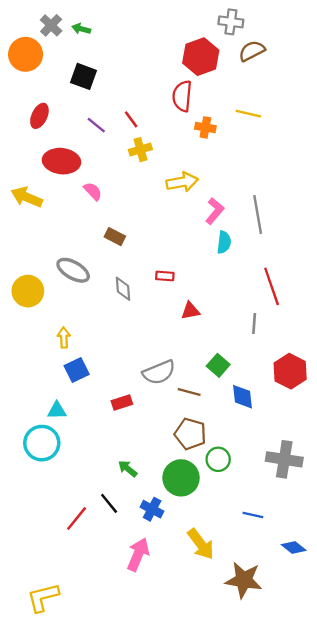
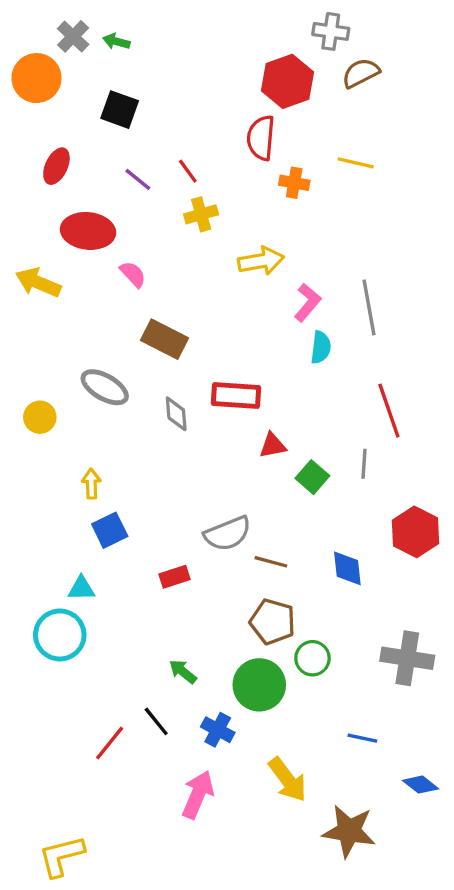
brown rectangle: (115, 237) -> (165, 339), size x1.5
red rectangle: (165, 276) -> (236, 396), size x1.8
yellow circle: (28, 291) -> (40, 417), size x0.7
green square: (218, 365) -> (312, 477), moved

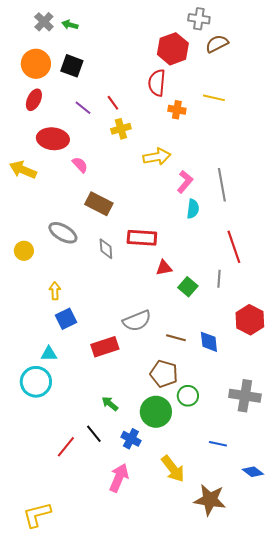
orange circle: (36, 78) -> (36, 64), moved
brown line: (271, 562) -> (176, 338), moved
red rectangle: (174, 577) -> (105, 347), size x1.5

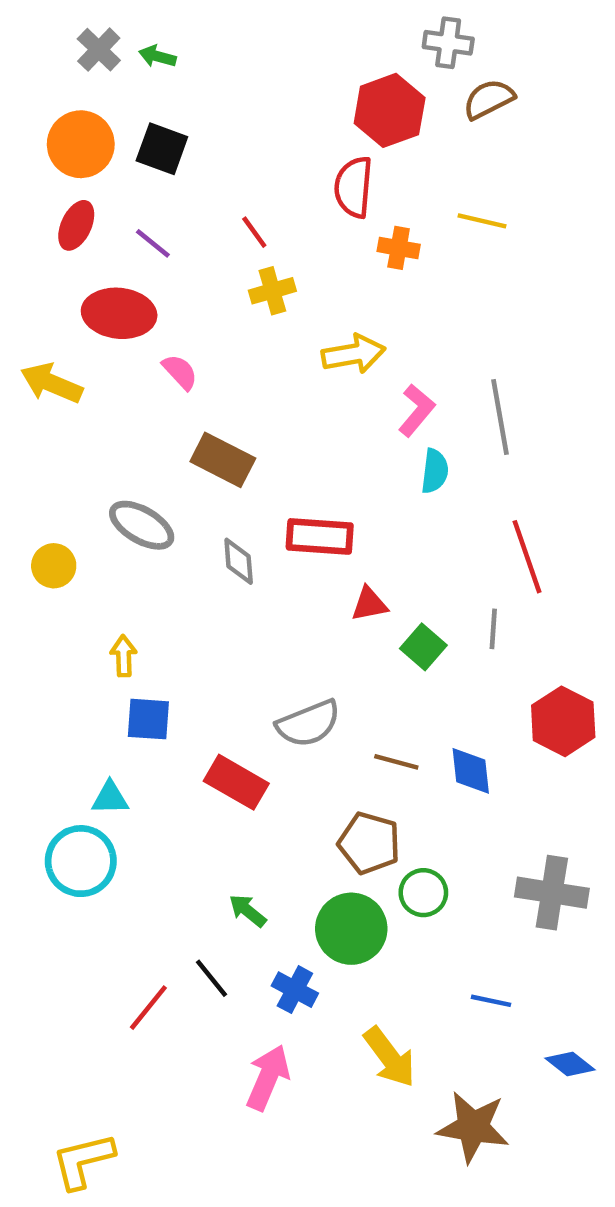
purple line: (83, 108) -> (153, 243), moved
blue square: (66, 319) -> (148, 719), turned 30
red rectangle: (105, 347) -> (236, 782), turned 48

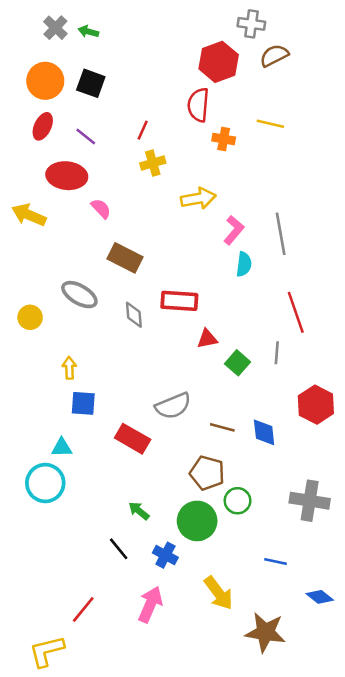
red line: (254, 232) -> (143, 130), turned 60
red line: (148, 1008) -> (83, 609), moved

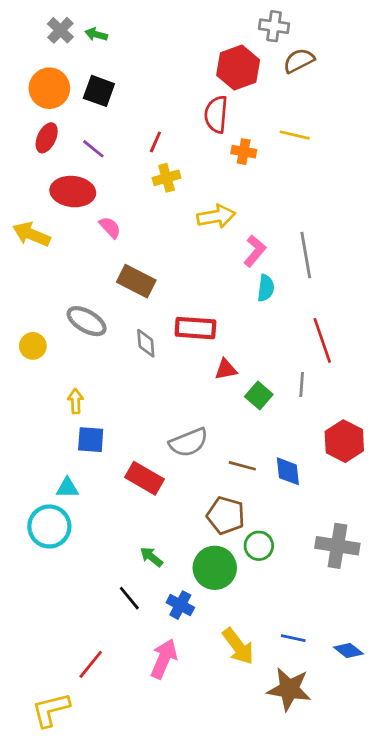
blue line: (275, 561) -> (293, 638), moved

